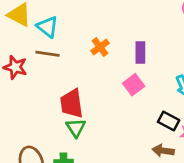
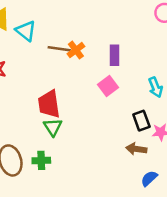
brown line: (48, 54) -> (59, 49), moved
black rectangle: (169, 121) -> (141, 121), turned 42

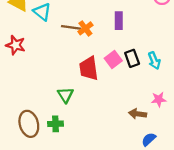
purple rectangle: (114, 55) -> (119, 21), moved
red trapezoid: (49, 104) -> (89, 68), moved
black rectangle: (141, 121) -> (132, 58), moved

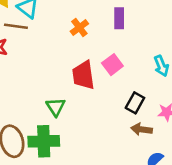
brown line: (71, 27) -> (16, 26), moved
black rectangle: (132, 58) -> (135, 103), moved, turned 49
green cross: (55, 124) -> (44, 141), size x1.6

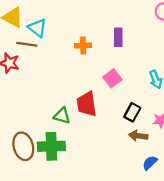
orange cross: (79, 28) -> (83, 45), turned 35
red trapezoid: (83, 75) -> (87, 104), moved
green triangle: (56, 107) -> (62, 116), turned -42

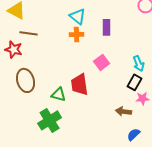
cyan triangle: (37, 28) -> (78, 16), moved
black rectangle: (132, 112) -> (135, 82), moved
brown ellipse: (23, 146) -> (26, 80), moved
green cross: (51, 146) -> (50, 120), turned -30

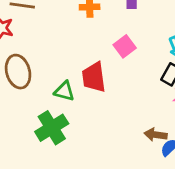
brown arrow: (124, 111) -> (156, 135), moved

